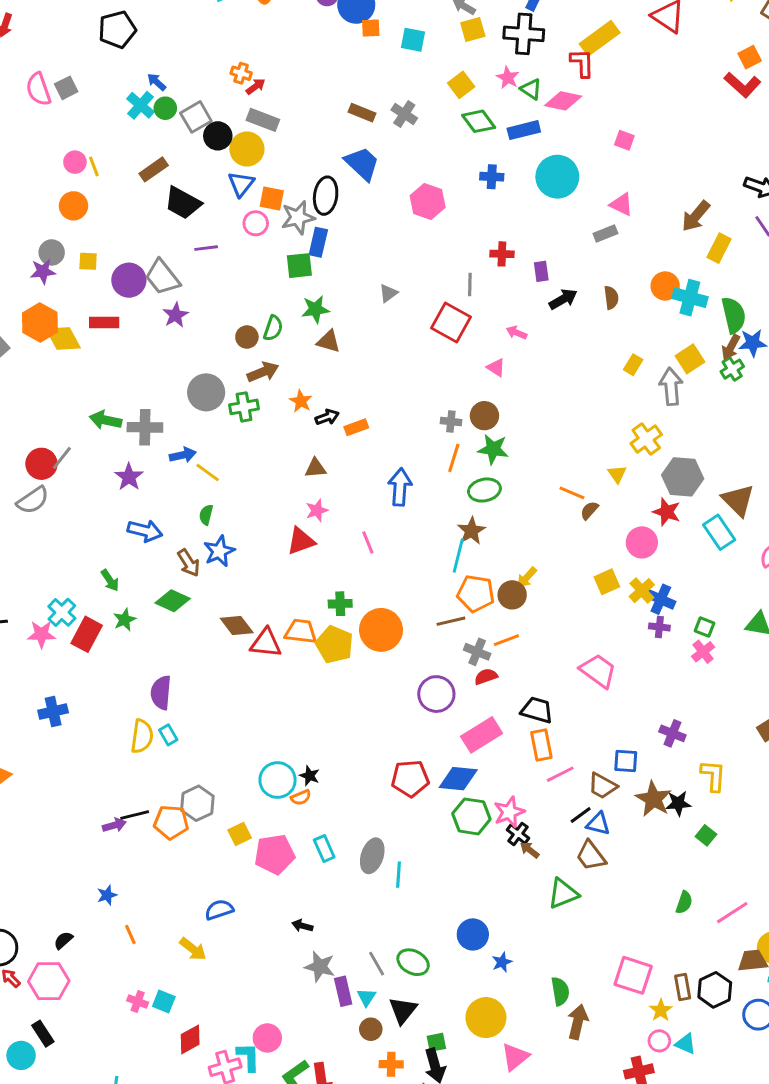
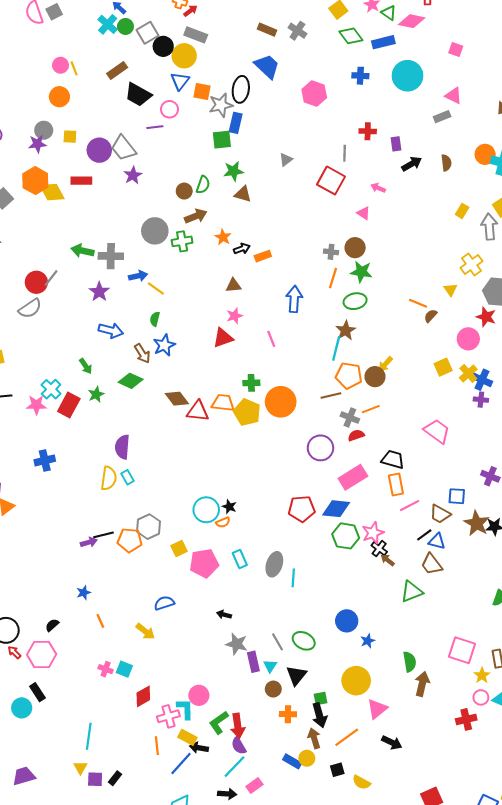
pink circle: (256, 223) -> (170, 109), moved

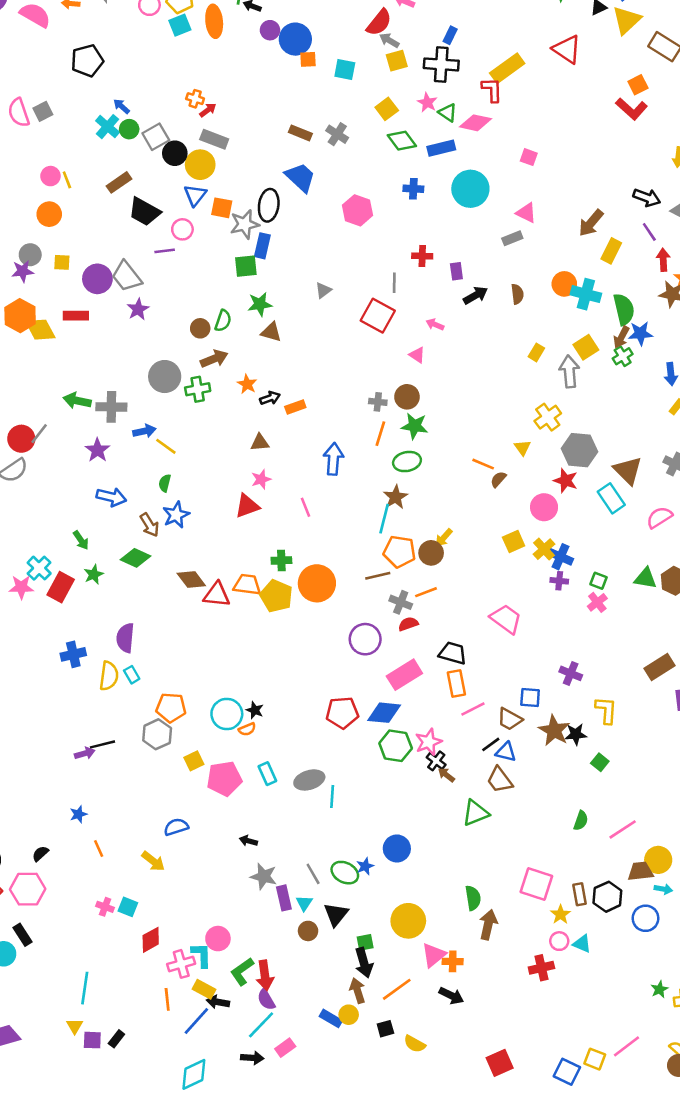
blue cross: (45, 460) -> (73, 654), moved
orange pentagon: (130, 540) -> (171, 708), moved
gray ellipse: (274, 564) -> (309, 780), turned 55
blue star: (368, 641) -> (365, 866), moved
orange cross: (288, 714) -> (453, 961), moved

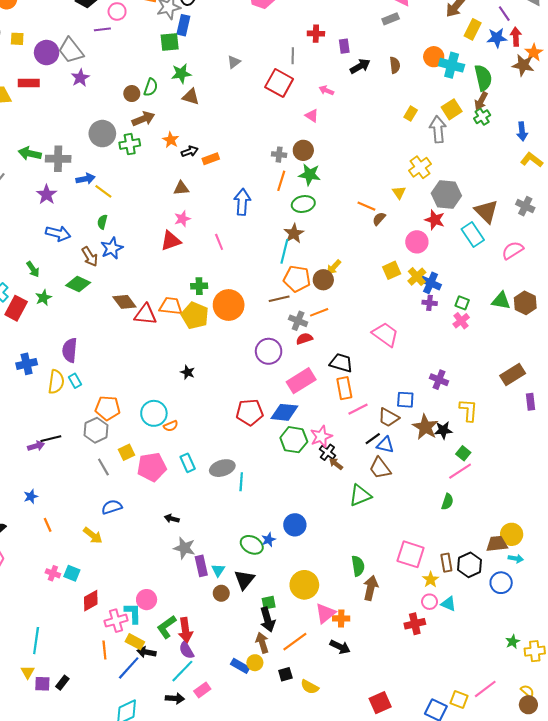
blue star: (640, 333) -> (497, 38), moved
black star: (255, 710) -> (188, 372), moved
pink line: (623, 829) -> (460, 471), moved
gray line: (313, 874) -> (103, 467), moved

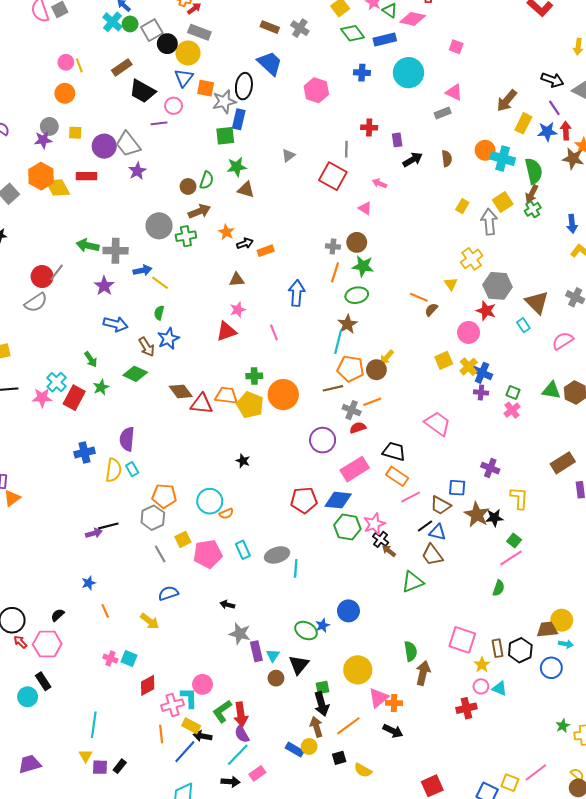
cyan rectangle: (473, 235) -> (523, 325), size x0.6
orange rectangle: (344, 388) -> (397, 476), turned -45

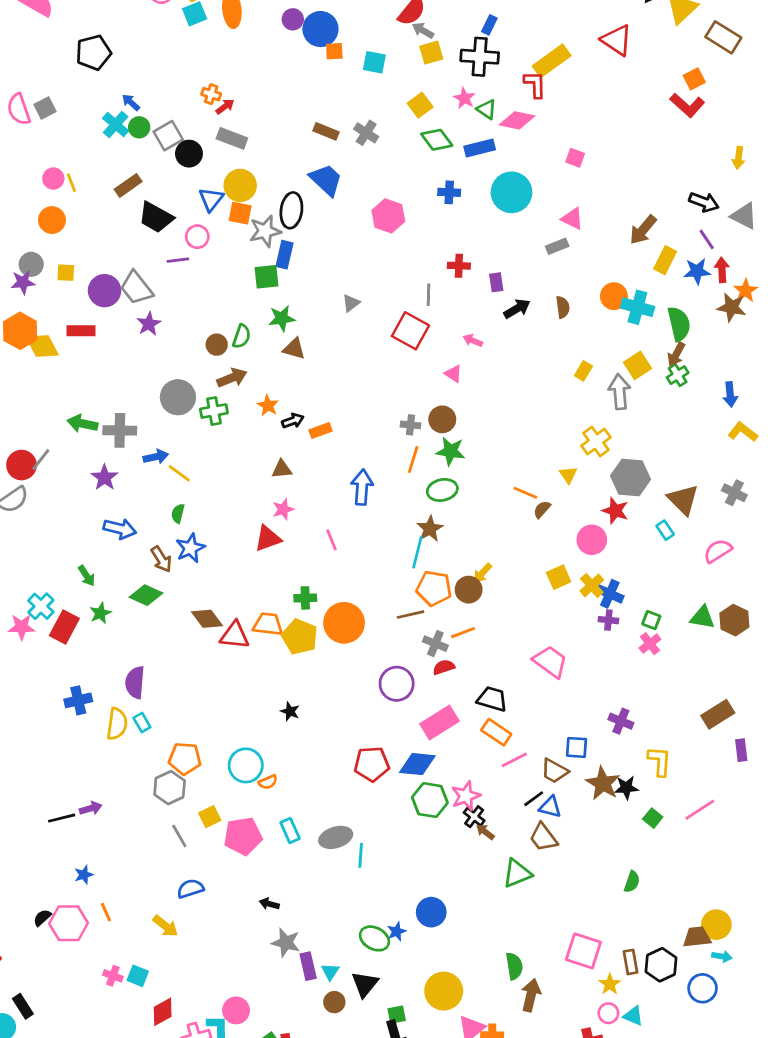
yellow circle: (188, 53) -> (240, 185), moved
black line: (108, 526) -> (62, 818), moved
pink line: (511, 558) -> (700, 810), moved
pink hexagon: (47, 644) -> (69, 923), moved

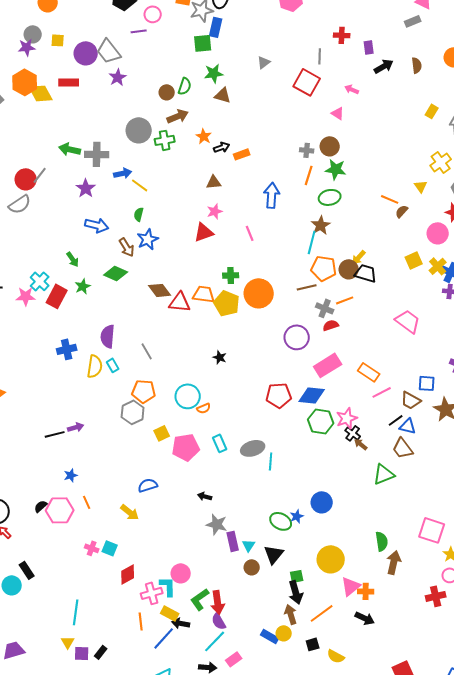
black trapezoid: (492, 699) -> (366, 273), moved
gray line: (179, 836) -> (147, 351), moved

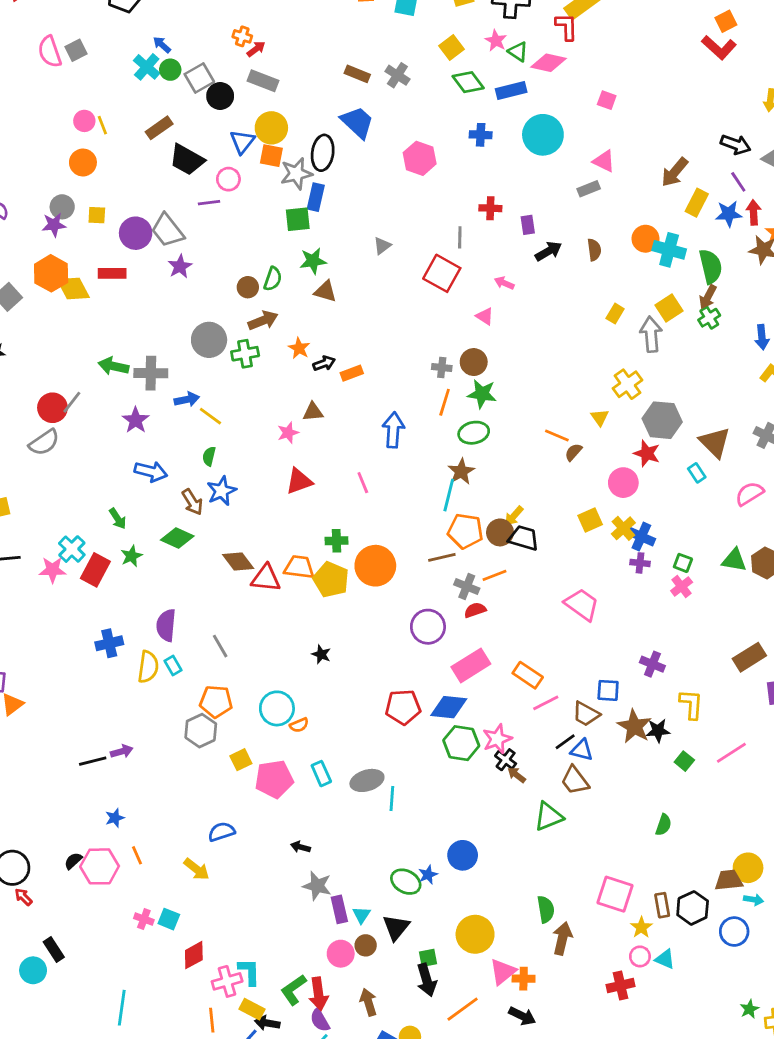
pink star: (215, 211) -> (288, 433), moved
pink circle: (181, 573) -> (341, 954), moved
brown arrow: (291, 614) -> (368, 1002), moved

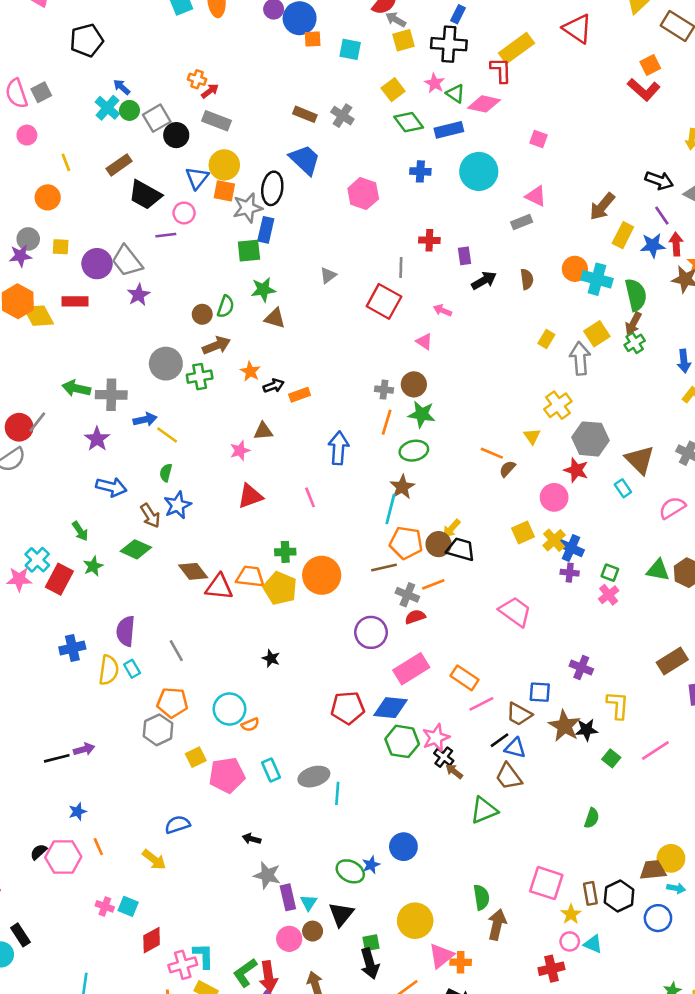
pink circle: (84, 121) -> (27, 135), moved

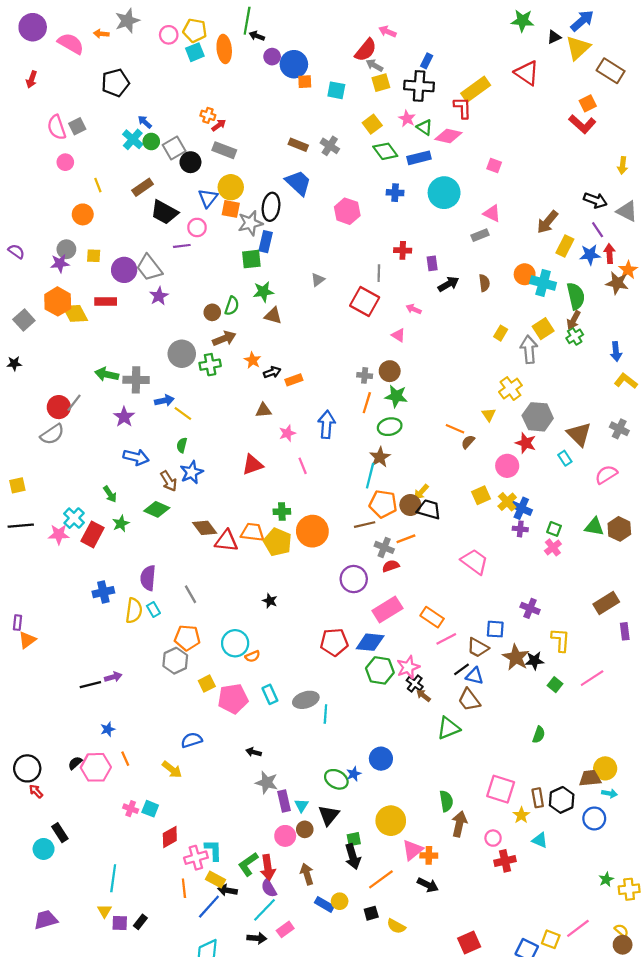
pink star: (240, 451) -> (287, 433), moved
pink circle: (570, 941) -> (493, 838), moved

